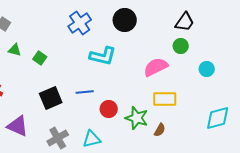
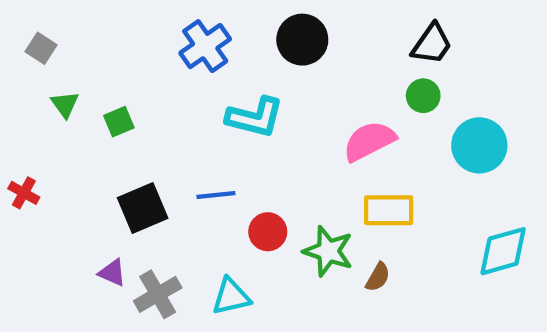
green triangle: (15, 50) -> (65, 104), turned 40
green square: (40, 58) -> (119, 122), turned 32
cyan circle: (207, 69) -> (479, 145), size x1.6
purple triangle: (18, 126) -> (112, 273), moved, size x0.6

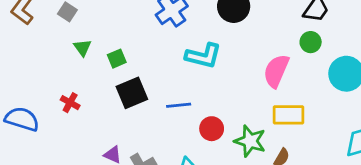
pink semicircle: (369, 141) -> (276, 71), turned -40
red cross: (24, 193) -> (70, 103), moved
black square: (143, 208) -> (132, 93), moved

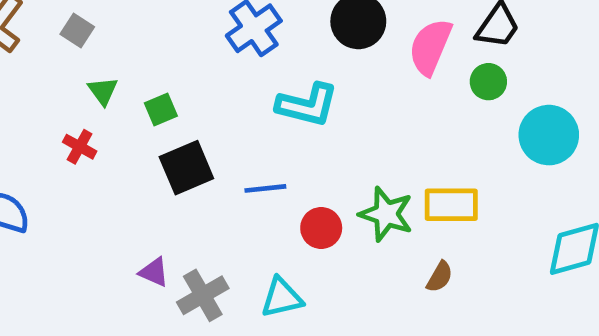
pink semicircle: (276, 71) -> (430, 47), moved
red cross: (70, 103) -> (80, 147), moved
green star: (250, 141) -> (386, 214), moved

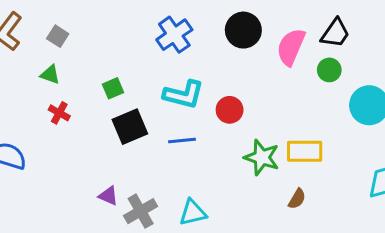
green triangle: (103, 91) -> (50, 75), moved, turned -35
cyan L-shape: (307, 105) -> (184, 95), moved
red circle: (321, 228) -> (230, 110), moved

